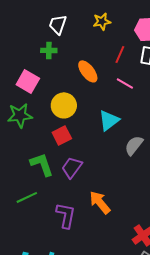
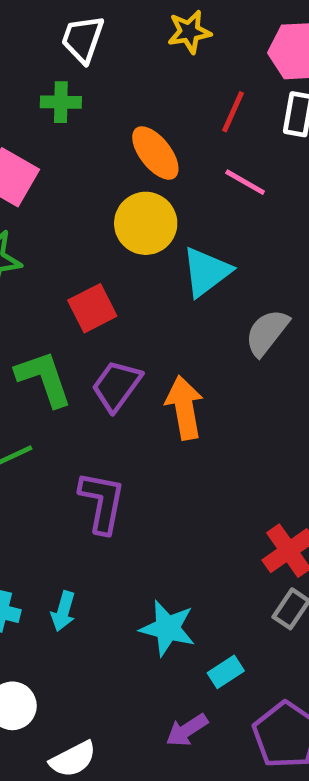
yellow circle: (64, 105) -> (146, 223), moved
orange arrow: (100, 202) -> (184, 408), moved, turned 30

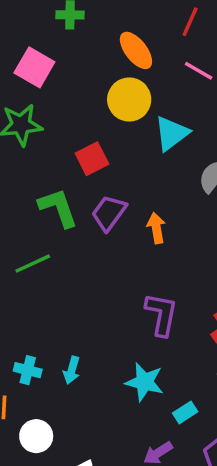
orange arrow: (184, 408) -> (156, 228), size x0.7
purple L-shape: (102, 502) -> (161, 314), moved

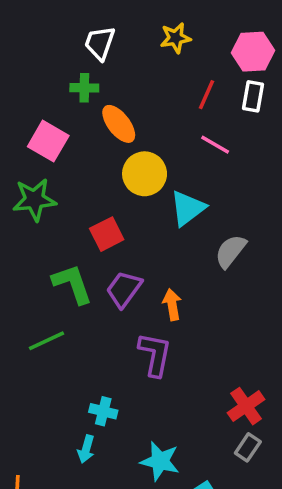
orange ellipse: (136, 50) -> (119, 124), moved
purple L-shape: (161, 314) -> (155, 354), moved
cyan cross: (28, 370) -> (103, 411), moved

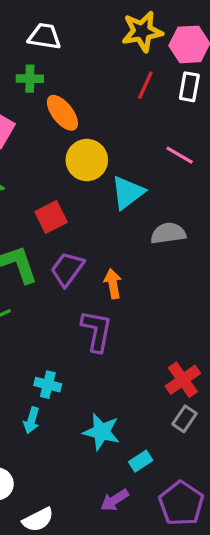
yellow star: (176, 38) -> (142, 31), moved, size x1.4
white trapezoid: (100, 43) -> (45, 36), turned 80
pink line: (215, 145) -> (180, 155), moved
gray semicircle: (231, 251) -> (168, 233), turned 44

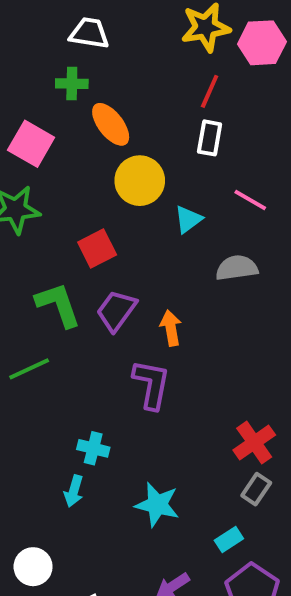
white rectangle: (189, 87) -> (210, 138), moved
pink line: (180, 155) -> (250, 200), moved
cyan triangle: (128, 193) -> (188, 219), size x0.7
cyan rectangle: (141, 461) -> (229, 540), moved

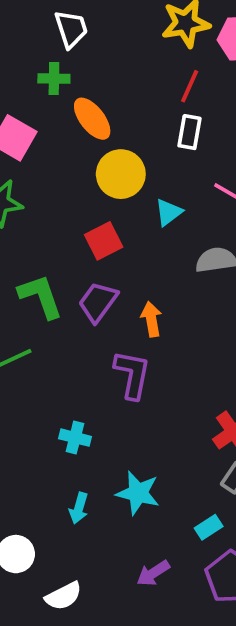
white trapezoid: (89, 33) -> (71, 29), turned 63
red square: (97, 249) -> (104, 241), moved
cyan arrow: (74, 491) -> (79, 508), moved

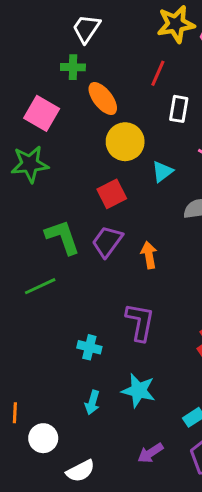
white trapezoid: (71, 29) -> (86, 28), turned -128
red line: (190, 86) -> (158, 73), moved
purple L-shape: (132, 375) -> (140, 322), moved

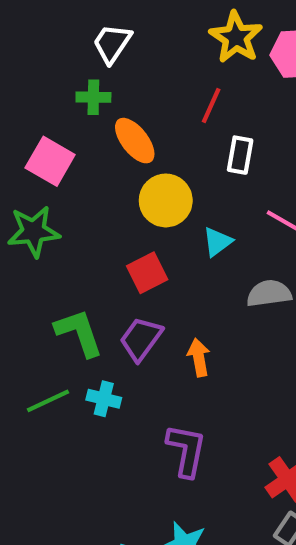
yellow star: (176, 24) -> (236, 37), turned -30
cyan cross: (89, 347) -> (104, 399), moved

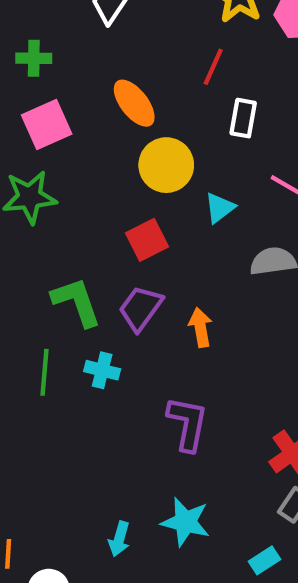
green cross: (93, 97) -> (34, 58), moved
pink square: (50, 161) -> (47, 124), turned 36
green line: (48, 401) -> (44, 372), turned -60

